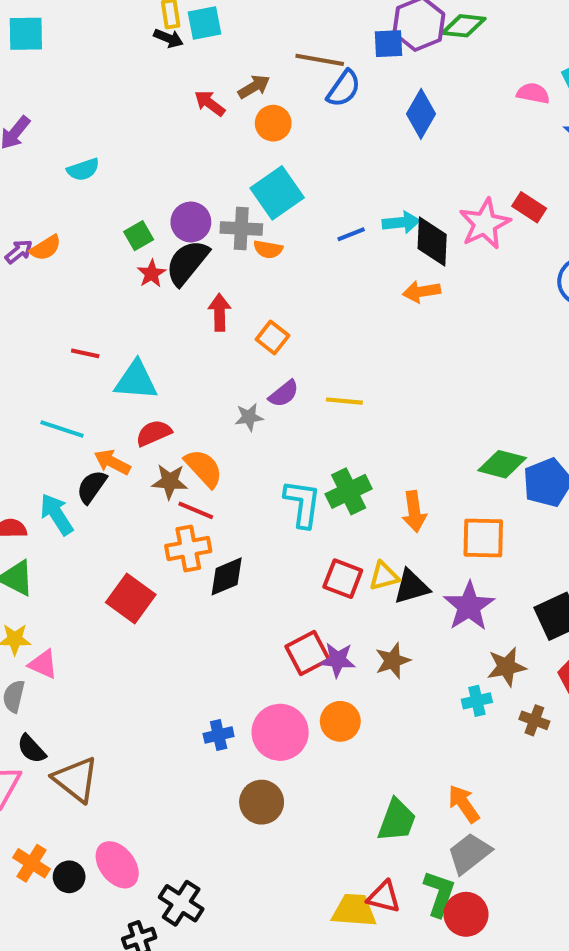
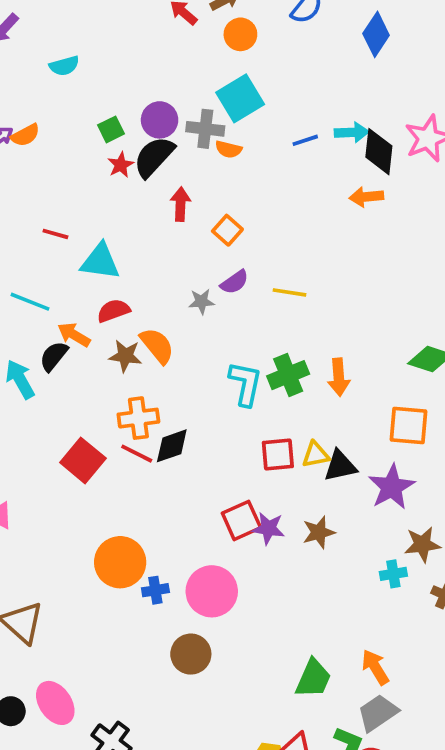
red line: (196, 510) -> (137, 454), moved
orange arrow: (414, 511) -> (339, 377), moved
red square: (343, 579) -> (278, 454), turned -30
orange circle: (340, 721) -> (120, 562), moved, size x1.4

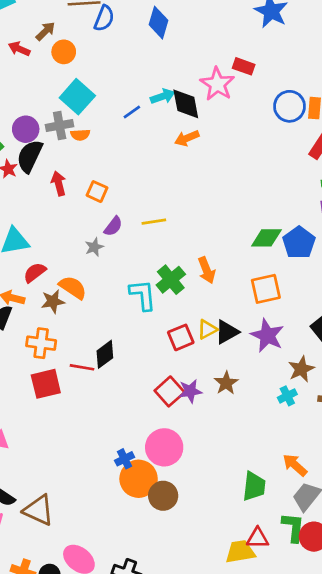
orange cross: (138, 418) -> (41, 343), moved, turned 32
red square: (83, 460) -> (46, 384), turned -36
orange circle: (120, 562) -> (139, 479), moved

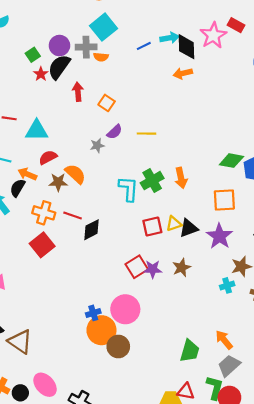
red line: (82, 367) -> (73, 215), moved
red square: (46, 384) -> (42, 245), turned -35

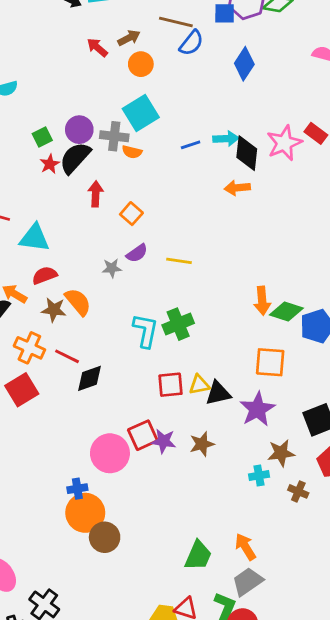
orange arrow: (181, 178) -> (262, 301), moved
pink circle: (125, 309) -> (110, 453), moved

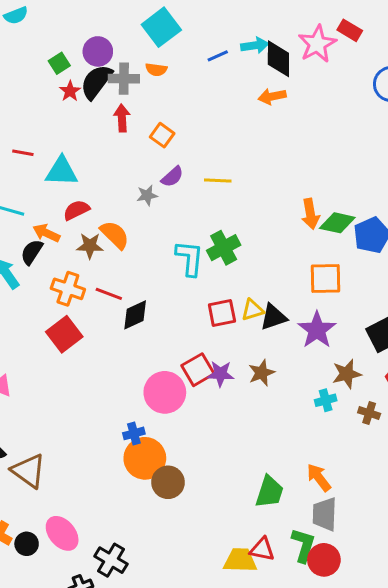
gray cross: (114, 136) -> (124, 79), moved
gray trapezoid: (247, 582) -> (325, 514), turned -48

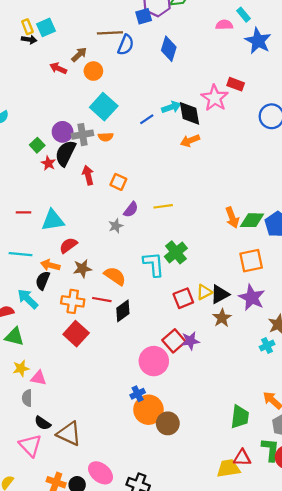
gray cross: (124, 79) -> (82, 135), moved
orange semicircle: (115, 235) -> (115, 276), moved
brown star: (262, 373) -> (222, 318), moved

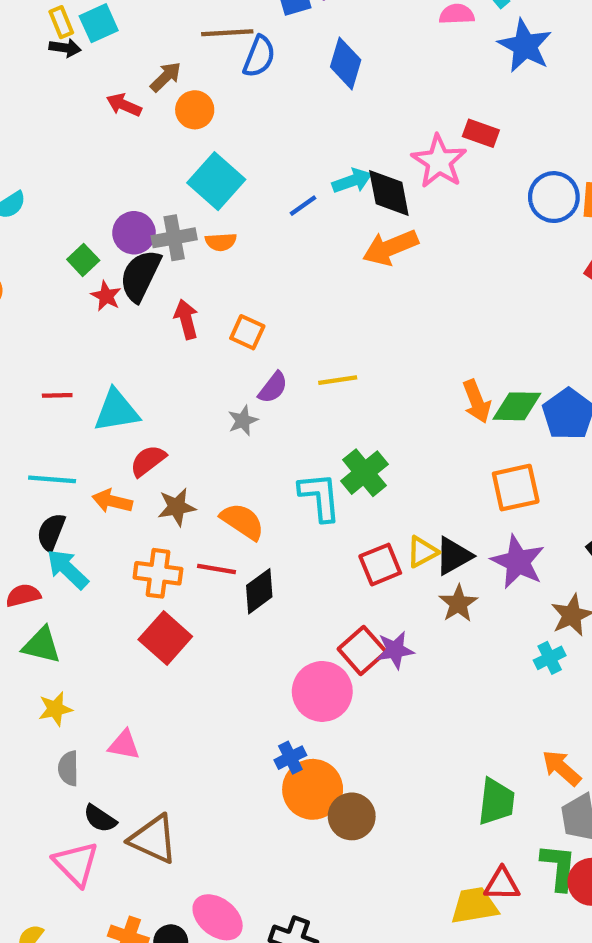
orange arrow: (190, 141) -> (390, 247), size x1.4
black semicircle: (43, 280) -> (51, 532), moved
pink triangle: (39, 378) -> (124, 745), moved

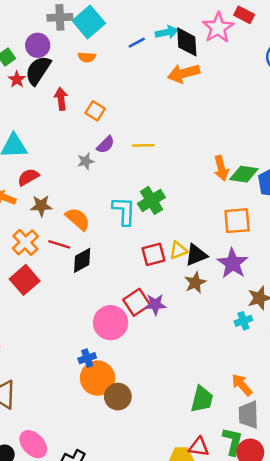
gray cross: (174, 238) -> (60, 17), moved
orange cross: (158, 573) -> (25, 242), turned 32

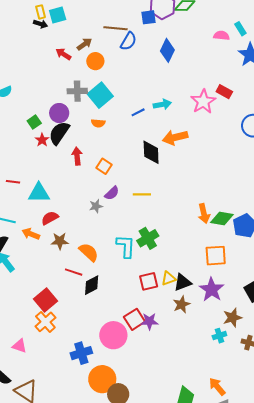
black diamond: (187, 42) -> (151, 152), moved
orange cross: (25, 242) -> (45, 322), moved
blue cross: (87, 358) -> (81, 353), moved, size x1.5

